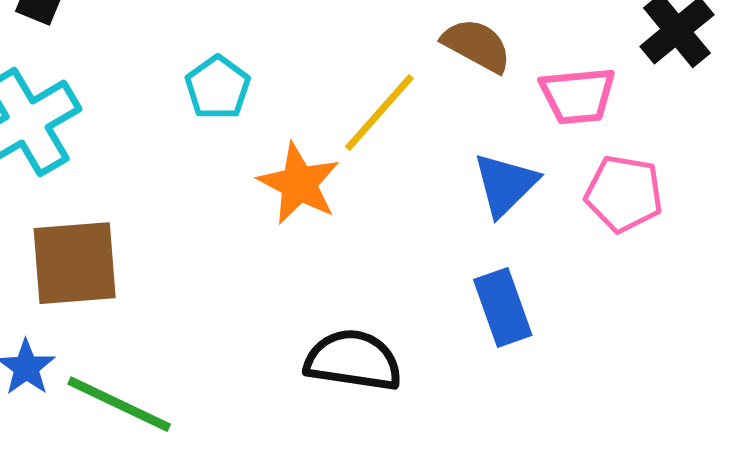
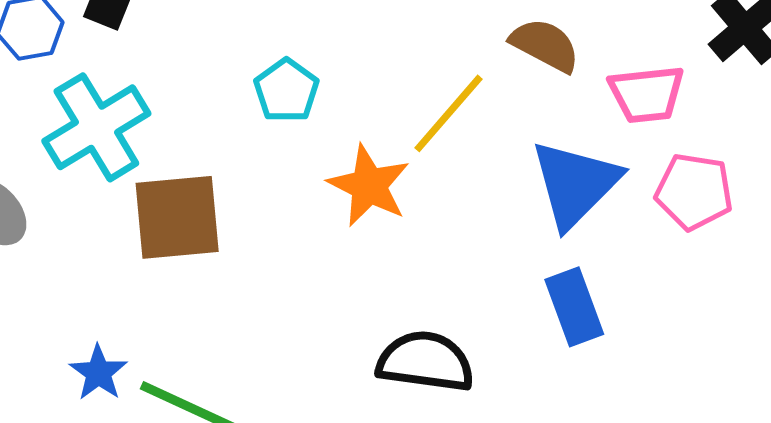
blue triangle: (505, 184) -> (575, 184), size x1.4
brown square: (75, 263) -> (177, 217), moved

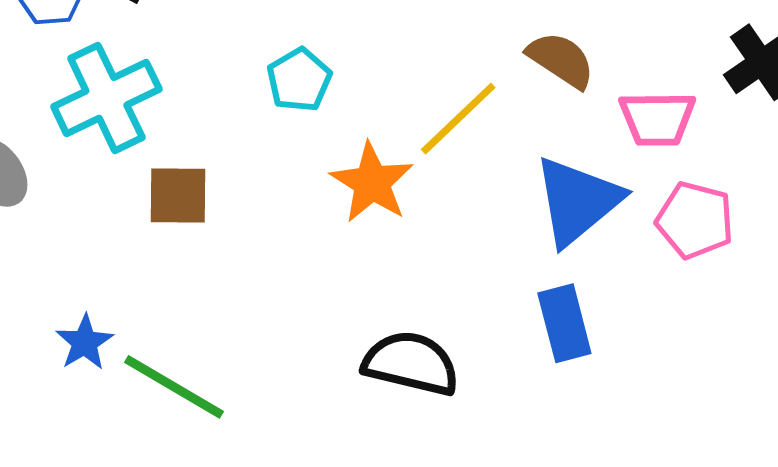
brown square: (177, 217) -> (178, 195), size x0.7

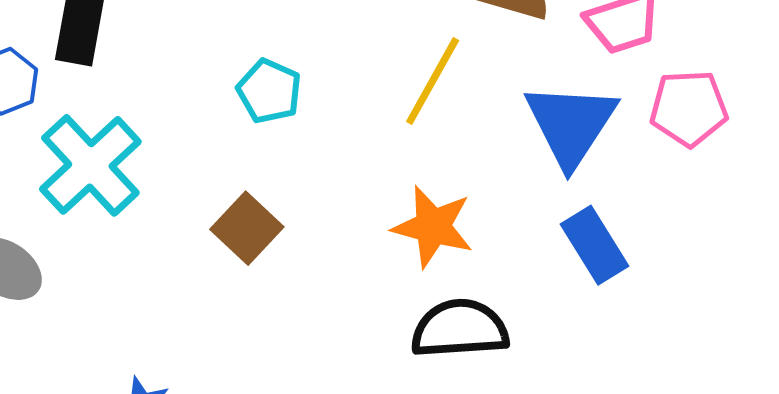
orange star: (372, 183) -> (433, 227), moved
brown square: (178, 195) -> (247, 228), moved, turned -30

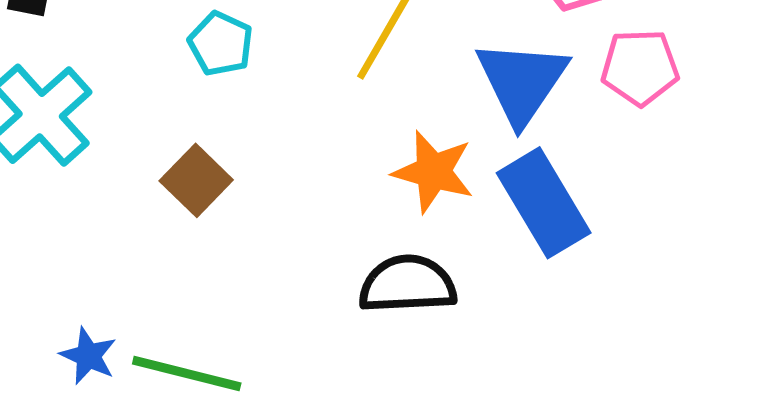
orange star: (433, 227) -> (433, 172), moved
blue rectangle: (595, 245) -> (544, 203), size x1.4

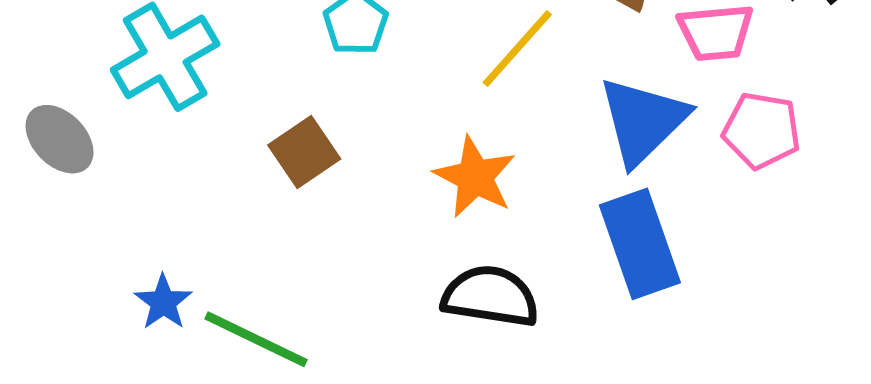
orange star: (433, 172) -> (475, 177), moved

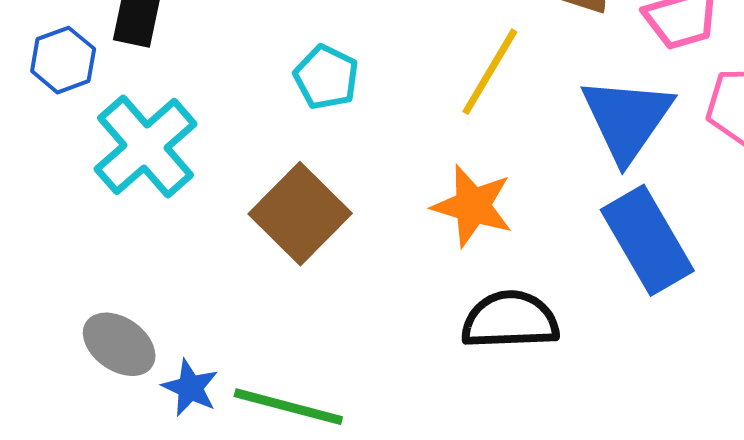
gray ellipse: (60, 139) -> (119, 344), moved
brown square: (304, 152) -> (300, 214), size x1.4

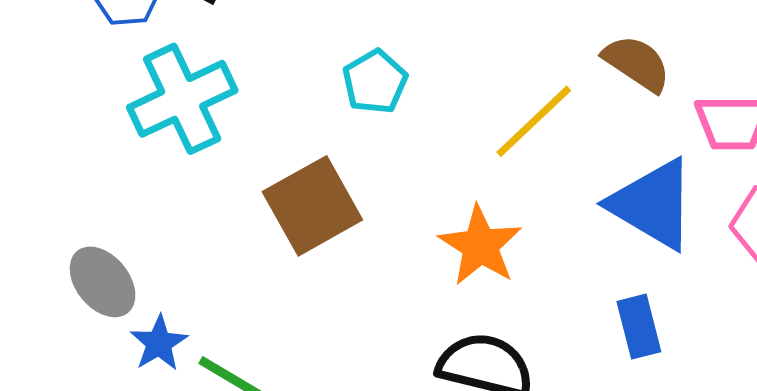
blue triangle: (627, 119) -> (653, 204), turned -50
blue rectangle: (647, 240) -> (639, 327), size x0.6

